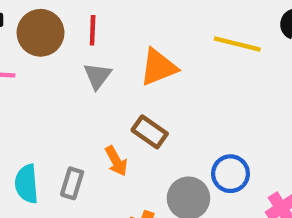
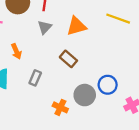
orange arrow: (116, 161) -> (16, 51), moved
gray rectangle: (72, 183) -> (35, 78), moved

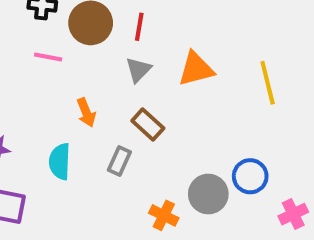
yellow line: (118, 19) -> (268, 83), moved, turned 55
brown rectangle: (68, 59) -> (148, 125), moved

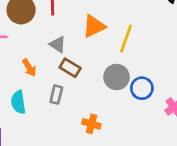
gray triangle: (138, 70) -> (58, 44), moved, turned -30
yellow line: (268, 83) -> (126, 39), moved, turned 44
gray circle: (208, 194) -> (116, 77), moved

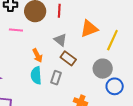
blue circle: (142, 88) -> (115, 86), moved
cyan semicircle: (18, 102) -> (36, 75), moved

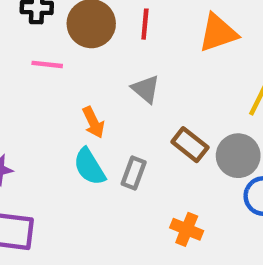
orange triangle: (89, 29) -> (218, 33), moved
brown rectangle: (68, 58) -> (190, 145), moved
cyan semicircle: (36, 75) -> (89, 167), turned -30

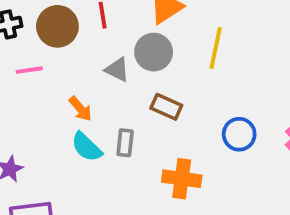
gray circle: (238, 156) -> (154, 52), moved
orange cross: (187, 229) -> (182, 179), size x1.4

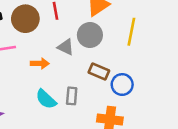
orange arrow: (80, 109) -> (40, 63), moved, turned -48
blue circle: (239, 134) -> (122, 85), moved

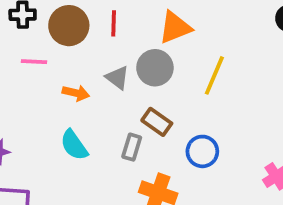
blue circle: (122, 85) -> (202, 151), moved
gray rectangle: (72, 96) -> (132, 147), moved

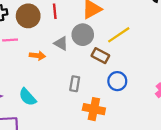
yellow line: (214, 75) -> (119, 35), turned 40
brown rectangle: (157, 122) -> (100, 56), moved
cyan semicircle: (74, 145) -> (28, 97), moved

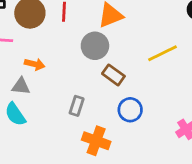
yellow line: (119, 35) -> (163, 53), moved
gray triangle: (61, 43) -> (21, 86), moved, turned -32

